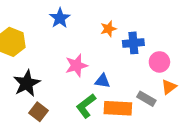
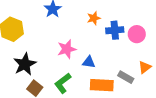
pink circle: (159, 62) -> (137, 34), moved
green L-shape: (86, 106) -> (63, 83), moved

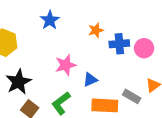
blue triangle: (89, 62) -> (90, 80), turned -32

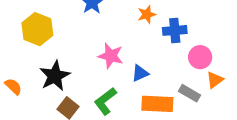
pink circle: (144, 48) -> (200, 57), moved
pink star: (66, 65) -> (111, 56), turned 30

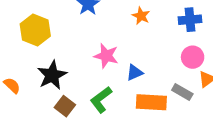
orange star: (147, 14) -> (141, 16), turned -30
blue cross: (175, 30) -> (190, 20), moved

